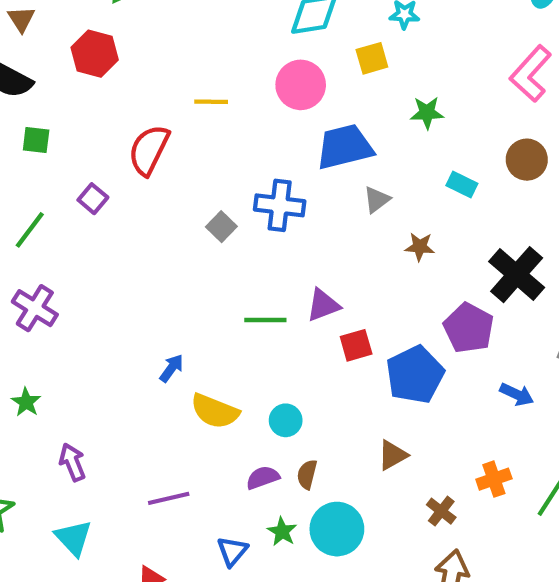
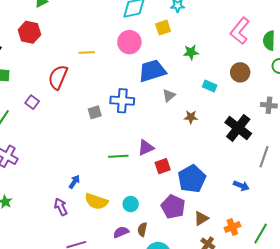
gray square: (221, 227) -> (95, 112), turned 32
purple pentagon: (469, 328) -> (173, 207), moved
brown triangle: (393, 455) -> (201, 218), moved
purple arrow: (72, 462) -> (61, 207), moved

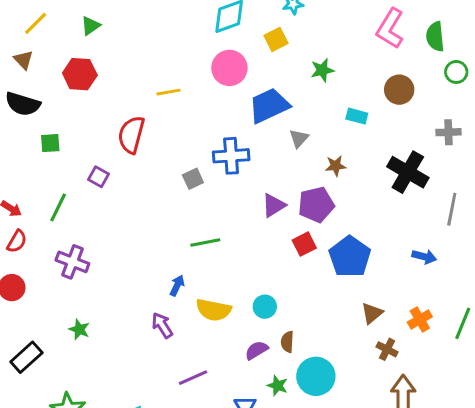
purple triangle: (146, 148) -> (274, 205), moved
green line: (118, 156) -> (205, 243), moved
purple pentagon: (173, 207) -> (316, 205), moved, turned -30

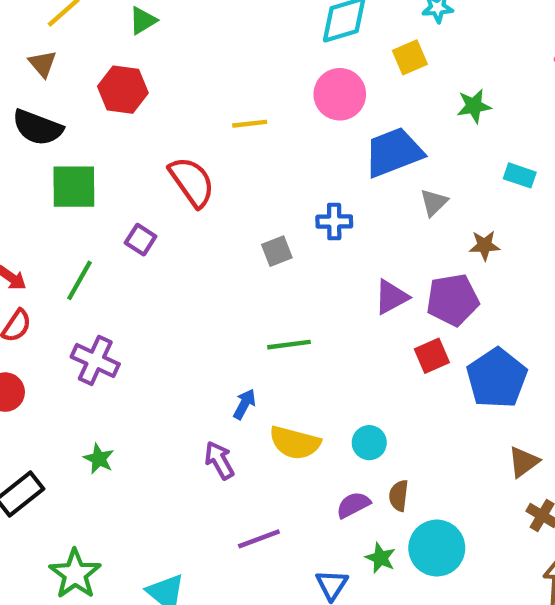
red semicircle: (131, 135) -> (192, 182), turned 126
green square: (50, 143) -> (74, 187), size x1.6
blue cross: (231, 156) -> (334, 222), size x0.7

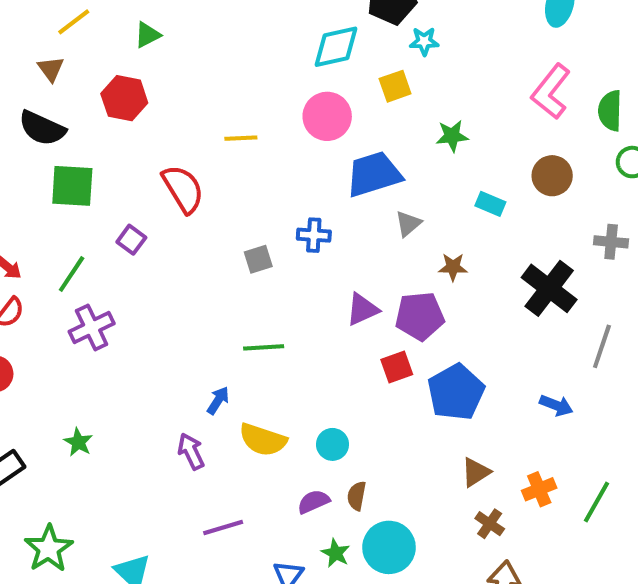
purple cross: (95, 360) -> (92, 327), moved, turned 36

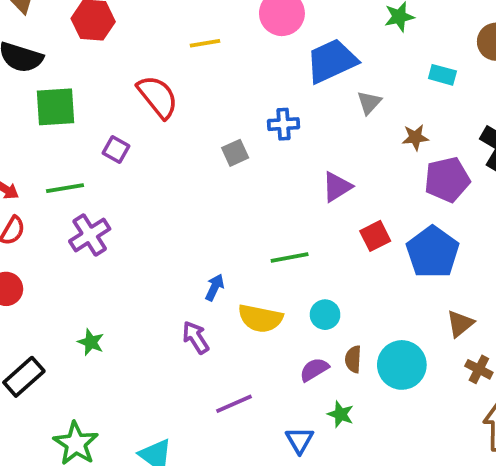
green line: (72, 274) -> (65, 188), turned 54
purple pentagon: (420, 316) -> (447, 180), moved
green line: (264, 347) -> (290, 257), moved
cyan circle: (389, 547) -> (402, 365), moved

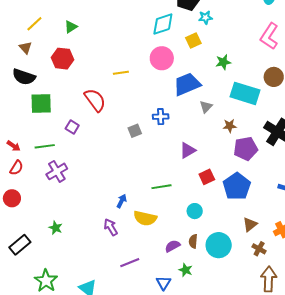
cyan rectangle: (442, 75) -> (245, 93), size x2.0
cyan circle: (325, 315) -> (195, 211), moved

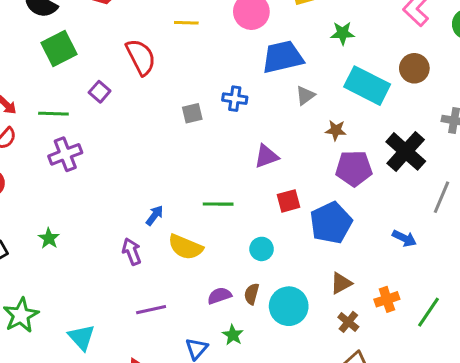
green square: (41, 103) -> (59, 48), turned -35

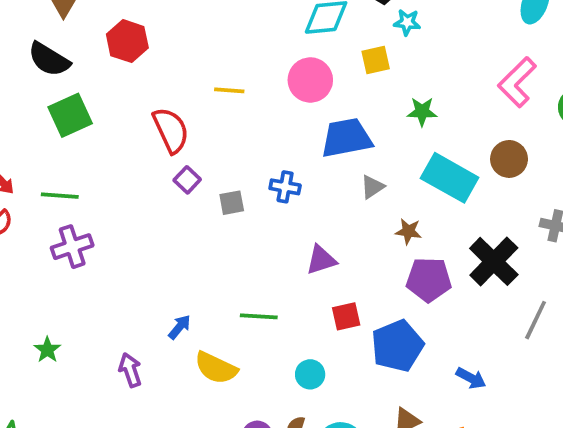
purple square: (100, 92) -> (187, 180), moved
blue arrow: (404, 238) -> (471, 378), moved
purple arrow: (132, 252) -> (130, 370), moved

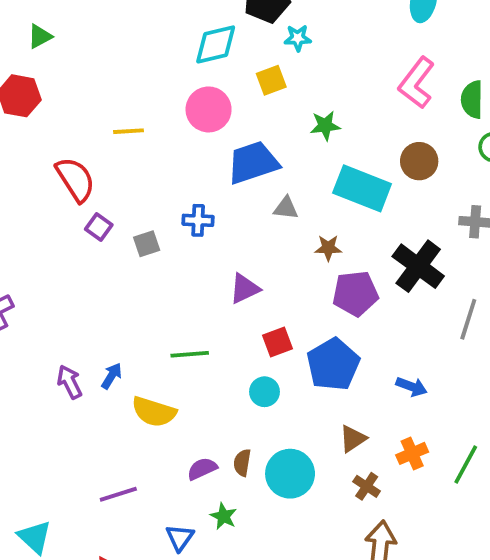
gray triangle: (372, 187) -> (286, 208), turned 48
purple arrow: (130, 370) -> (70, 382), moved
cyan circle: (310, 374) -> (265, 392), moved

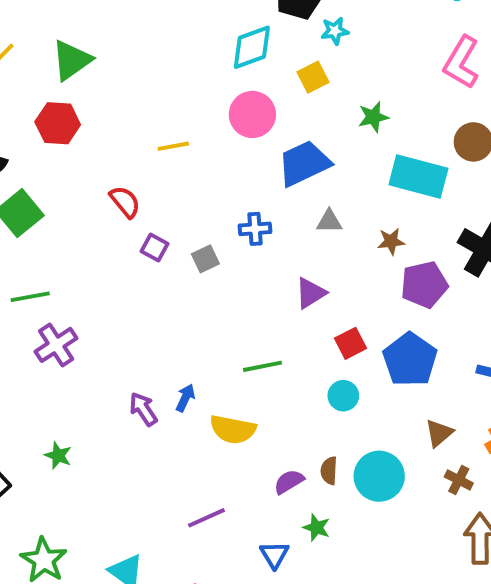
green triangle: (40, 36) -> (72, 60), size x1.6
red semicircle: (75, 179) -> (125, 202), size x0.7
gray triangle: (286, 208) -> (329, 221), moved

